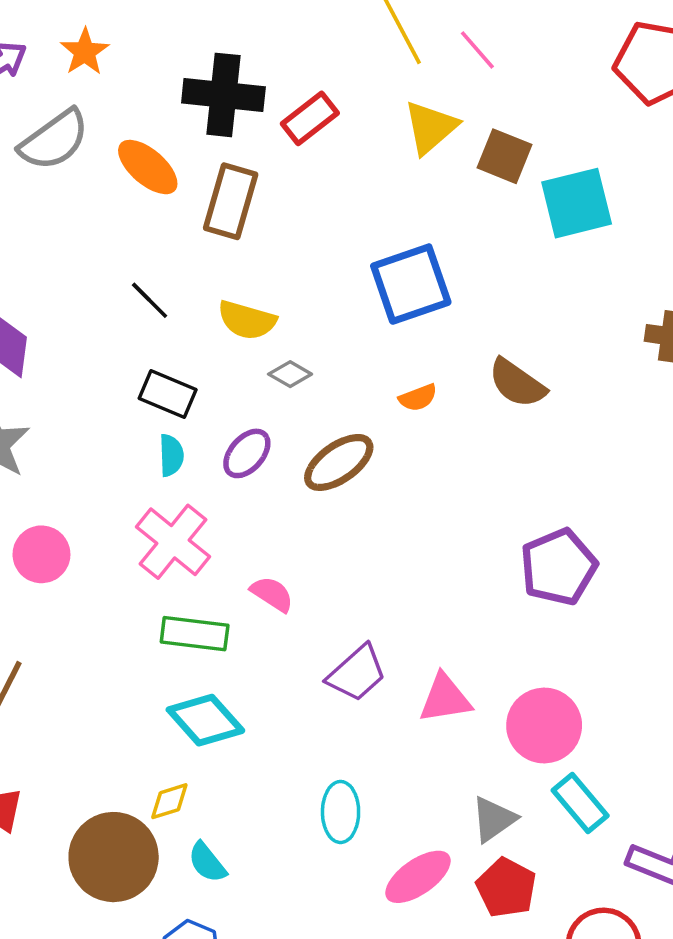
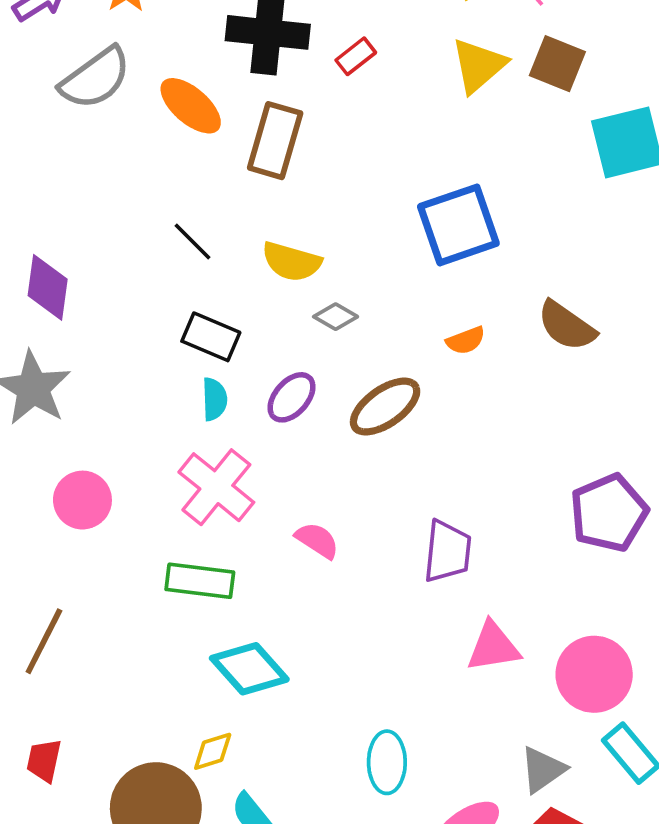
red rectangle: (310, 118) -> (356, 56), size x0.7
brown square: (504, 156) -> (557, 64), moved
green rectangle: (195, 634) -> (200, 581), moved
purple trapezoid: (357, 673) -> (447, 551), moved, turned -42

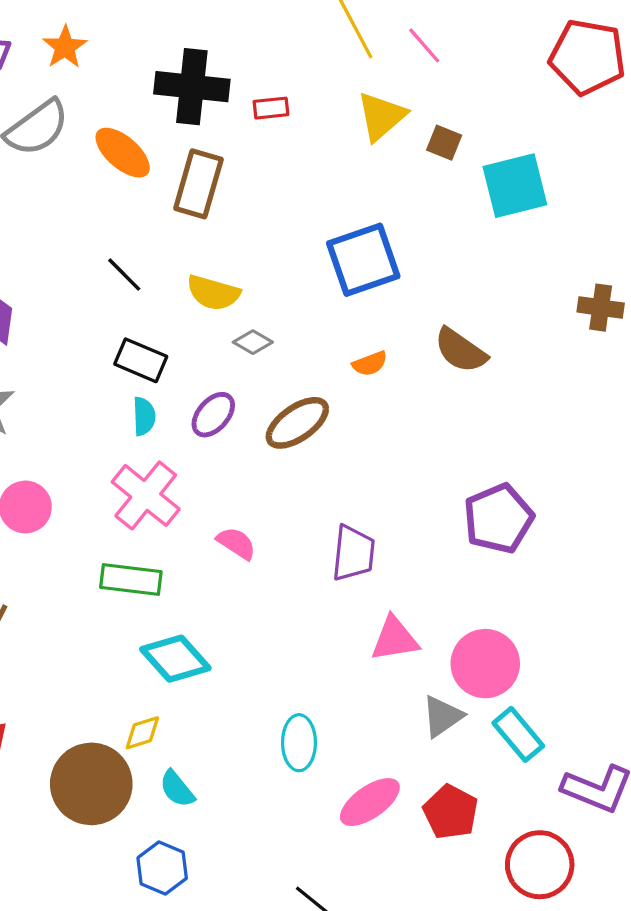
red rectangle: (356, 56) -> (271, 108), turned 32
brown square: (557, 64) -> (444, 143), moved, size x0.7
gray triangle: (543, 770) -> (442, 716), moved

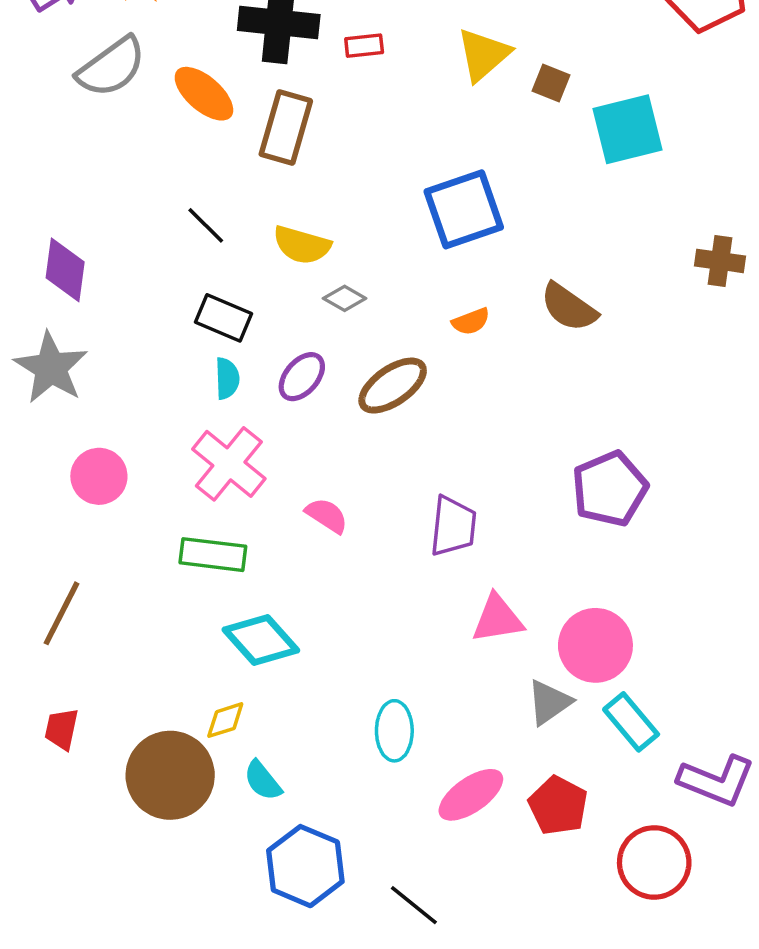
blue hexagon: (162, 868) -> (305, 866), moved, size x1.4

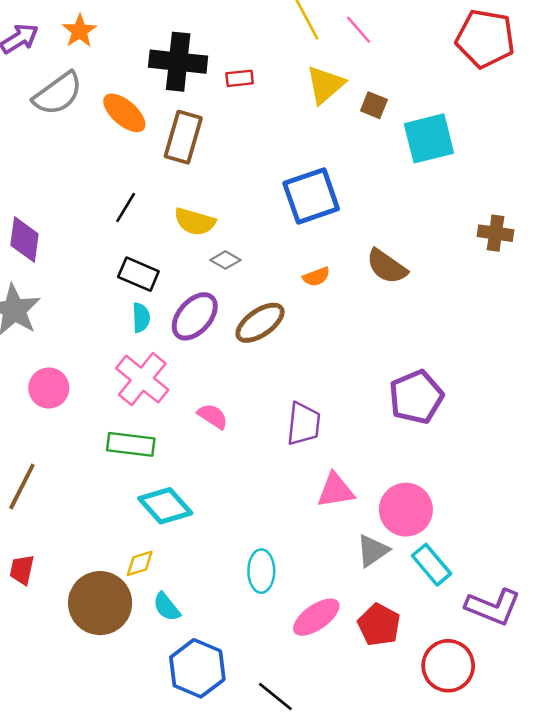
black line: (206, 225) -> (126, 208), turned 76
purple ellipse: (302, 377) -> (195, 316), size x1.4

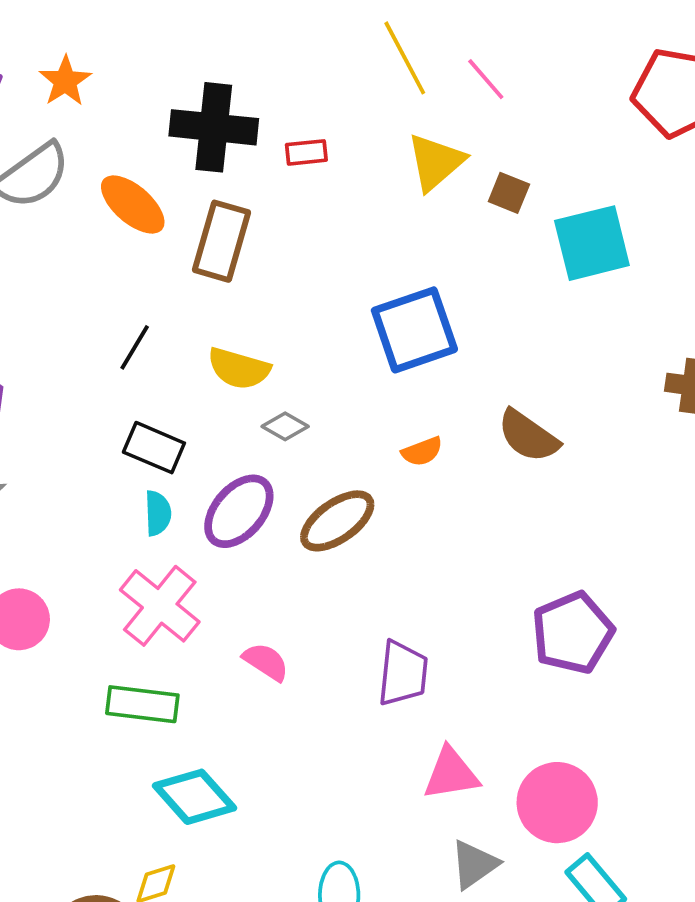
gray triangle: (373, 551) -> (474, 864), moved

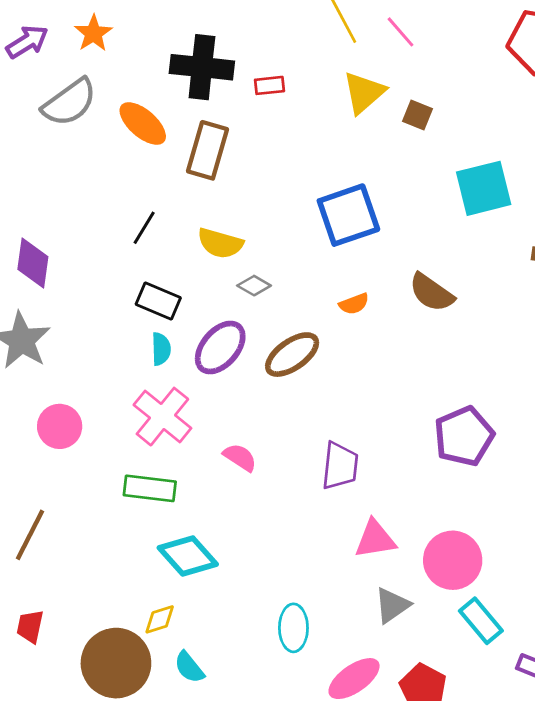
cyan square: (592, 243) -> (484, 188), moved

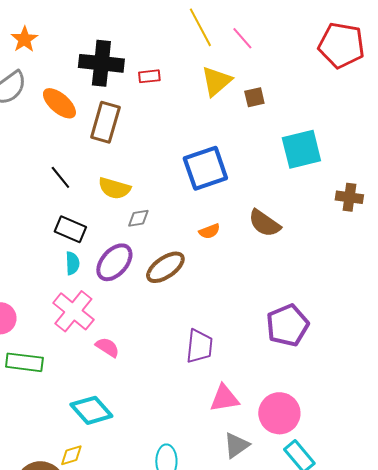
brown square: (417, 115) -> (254, 97), turned -35
black line: (144, 228) -> (60, 177), turned -70
gray diamond: (254, 286) -> (138, 218), turned -40
pink semicircle: (240, 457) -> (107, 347), moved
green rectangle: (150, 488) -> (24, 362), moved

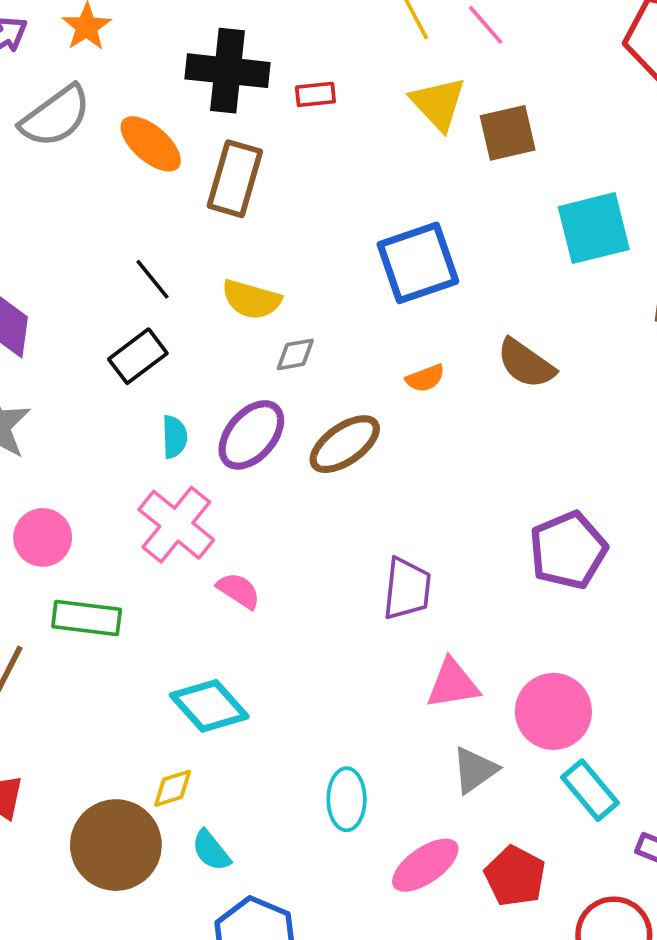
yellow triangle: (216, 81) -> (438, 104), turned -32
brown square: (254, 97) -> (508, 133), size x1.5
black rectangle: (70, 229) -> (138, 356), moved, turned -60

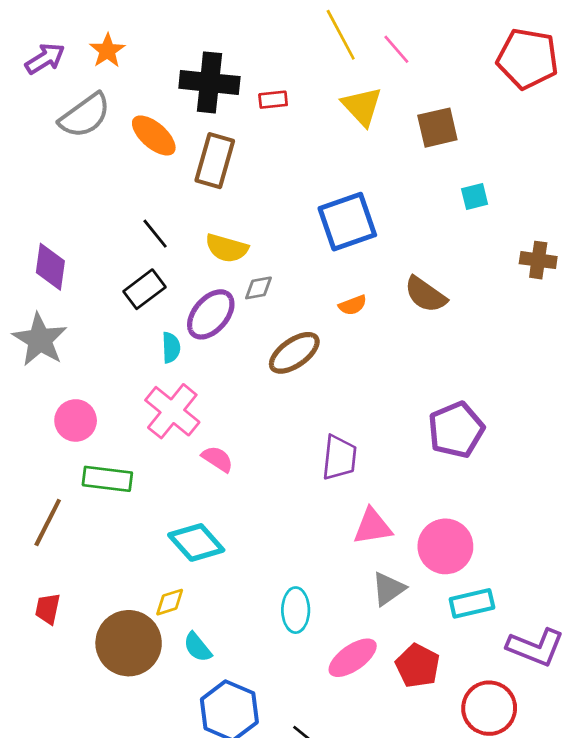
brown square: (508, 133) -> (437, 128), moved
cyan square: (594, 228) -> (475, 196), size x0.5
purple ellipse: (251, 435) -> (211, 314), moved
cyan rectangle: (590, 790) -> (472, 603), turned -63

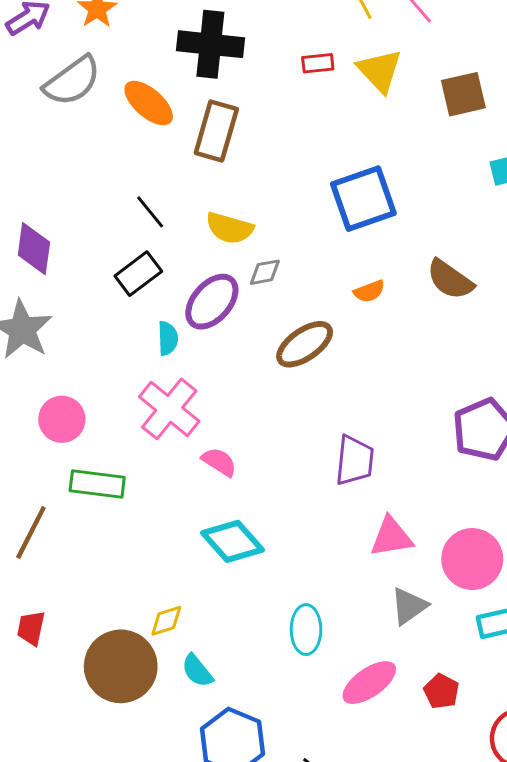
red rectangle: (273, 100) -> (318, 63), moved
cyan diamond: (196, 542) -> (232, 541), moved
red pentagon: (418, 666) -> (441, 691), size x0.7

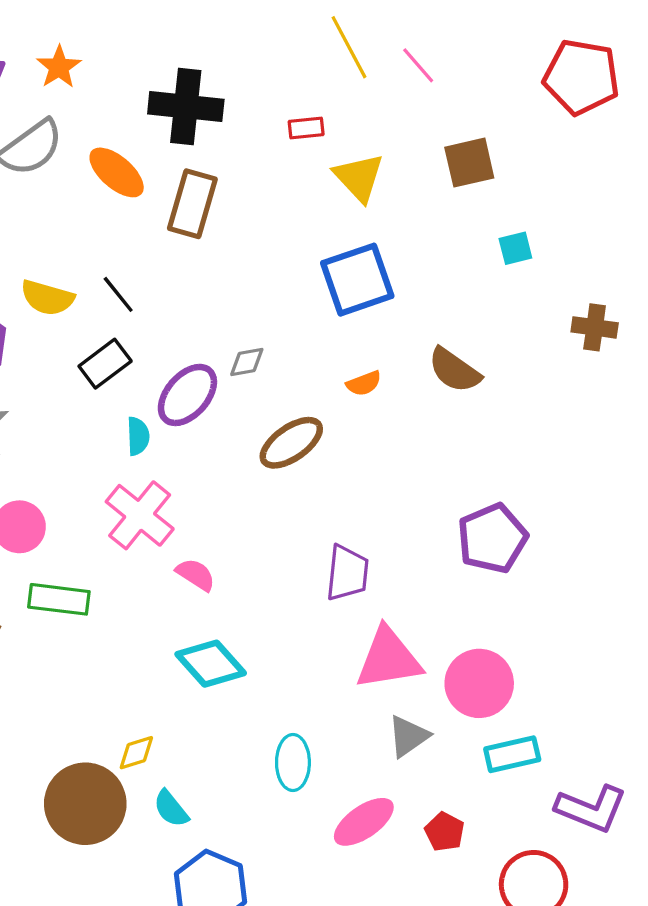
yellow triangle: (380, 71) -> (359, 177), moved
yellow semicircle: (230, 228) -> (47, 298), moved
pink triangle: (391, 537) -> (389, 659), size x1.4

